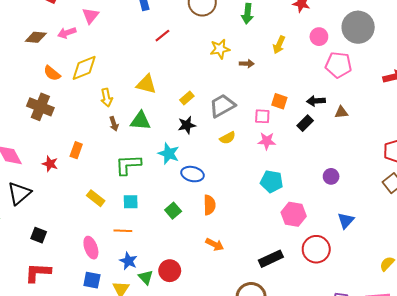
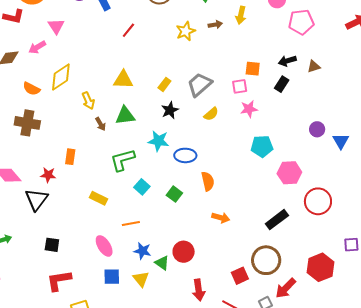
brown arrow: (247, 64) -> (215, 25), moved
black triangle: (19, 193) -> (36, 200), moved
cyan square: (131, 202) -> (142, 187), moved, turned -35
blue triangle: (346, 221) -> (341, 141), moved

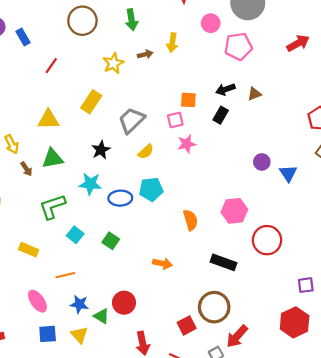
yellow rectangle: (164, 84) -> (91, 102), moved, size x1.5
cyan pentagon: (262, 146) -> (151, 189), moved
orange semicircle: (208, 181) -> (190, 220), moved
black rectangle: (277, 220) -> (223, 262), turned 60
red hexagon: (321, 267) -> (295, 322), moved

